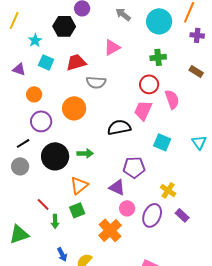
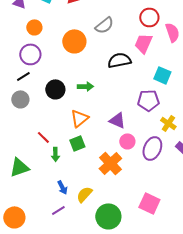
gray semicircle: (96, 82) -> (104, 25), moved, turned -42
purple circle: (41, 121) -> (30, 54), moved
black circle: (55, 156) -> (55, 89), size x0.7
purple pentagon: (134, 167) -> (148, 100), moved

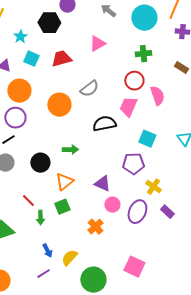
orange circle: (34, 27) -> (19, 91), size x1.5
black circle: (55, 89) -> (40, 163), moved
orange cross: (110, 163) -> (95, 227), size x0.7

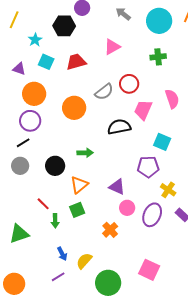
red circle: (134, 81) -> (129, 84), moved

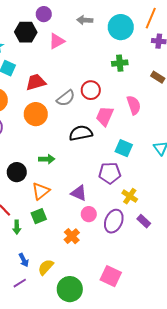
gray arrow: (123, 14) -> (85, 20), turned -35
pink triangle: (112, 47) -> (57, 41), moved
red trapezoid: (76, 62) -> (36, 82), moved

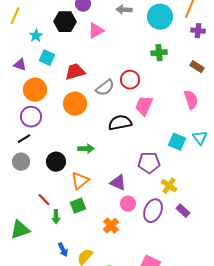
pink semicircle: (134, 105) -> (191, 100), moved
cyan square: (124, 148) -> (177, 142), moved

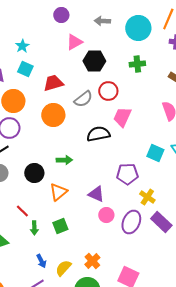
black hexagon: (65, 22) -> (94, 61), moved
cyan star: (36, 36) -> (22, 46), moved
green square: (78, 206) -> (60, 226), moved
purple rectangle: (183, 211) -> (161, 222), size x1.5
orange cross: (111, 226) -> (92, 261), moved

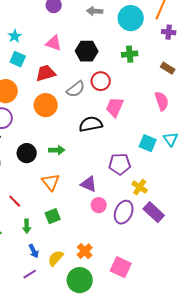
pink triangle: (74, 42) -> (54, 43), moved, turned 48
black circle: (34, 173) -> (27, 153), moved
orange triangle: (58, 192) -> (51, 182), turned -30
green arrow: (34, 228) -> (27, 226), moved

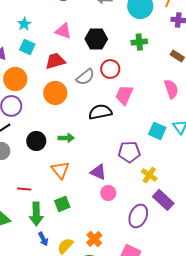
red line: (15, 201) -> (24, 189), turned -40
purple ellipse: (124, 212) -> (138, 216), moved
green arrow: (27, 226) -> (36, 214), size x1.6

